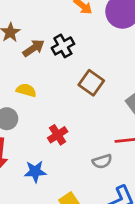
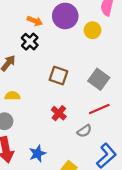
black cross: (63, 46) -> (30, 42), moved
red cross: (58, 135) -> (59, 113), moved

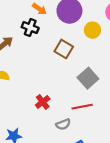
black cross: (30, 42) -> (30, 28), turned -35
brown square: (58, 76) -> (64, 49), moved

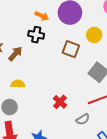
yellow circle: (92, 30) -> (94, 35), moved

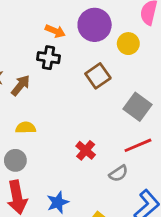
yellow circle: (94, 35) -> (128, 44), moved
brown square: (71, 49) -> (98, 76), turned 36

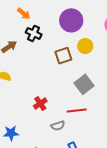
orange arrow: (55, 31) -> (24, 14), moved
yellow circle: (128, 44) -> (85, 46), moved

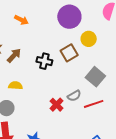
black cross: (34, 33) -> (44, 61), moved
gray semicircle: (58, 126) -> (74, 96), moved

